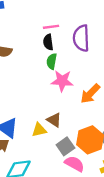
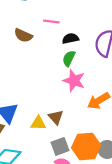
pink line: (51, 27) -> (51, 22), moved
black semicircle: (48, 42) -> (70, 38), turned 70

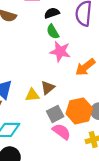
green semicircle: (69, 58) -> (53, 32), turned -48
brown triangle: (56, 117) -> (48, 88), turned 40

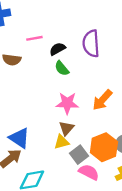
pink star: (60, 52) -> (67, 103), moved
yellow triangle: (32, 95) -> (62, 142), moved

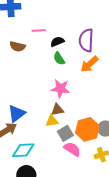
orange arrow: (102, 100) -> (89, 64), moved
brown triangle: (66, 128) -> (57, 110), turned 32
blue triangle: (19, 138) -> (17, 114), turned 42

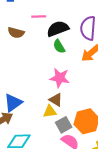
black semicircle: (57, 42) -> (58, 29), size x1.5
brown triangle: (57, 110) -> (56, 100), turned 40

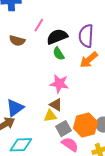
pink line: (39, 16) -> (39, 25), turned -56

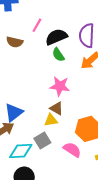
gray square: (64, 129) -> (42, 141), moved

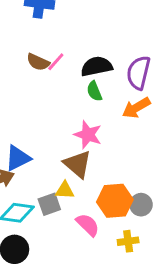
pink line: (37, 25) -> (56, 62), moved
brown triangle: (57, 108) -> (78, 164), size x1.5
yellow triangle: (51, 120) -> (65, 190), moved

